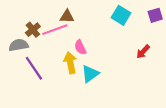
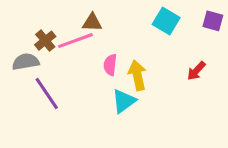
purple square: (155, 15) -> (213, 21), turned 32
pink semicircle: (80, 47) -> (110, 65), turned 32
yellow arrow: (70, 63) -> (137, 75), moved

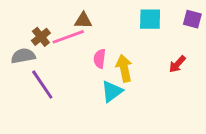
cyan square: (166, 21) -> (150, 19), turned -30

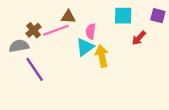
pink semicircle: (100, 59) -> (91, 31), moved
red arrow: (177, 64) -> (139, 38), moved
cyan triangle: (112, 91) -> (85, 47), moved

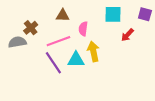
pink line: (56, 30) -> (58, 41), moved
cyan triangle: (85, 47) -> (76, 60), moved, turned 36
purple line: (35, 69) -> (53, 63), moved

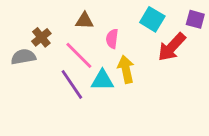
cyan square: (113, 14) -> (152, 19), turned 30
red arrow: (127, 35) -> (172, 47), size x1.6
pink line: (58, 41) -> (79, 55), turned 65

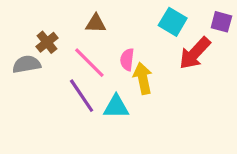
pink semicircle: (112, 39) -> (127, 60), moved
cyan triangle: (102, 80) -> (116, 107), moved

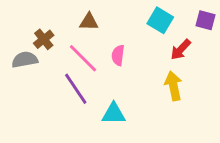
red arrow: (195, 53) -> (181, 49), size x0.7
yellow arrow: (143, 78) -> (173, 86), moved
cyan triangle: (116, 107) -> (114, 114), moved

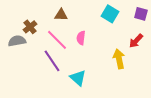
red arrow: (181, 49) -> (136, 41), moved
cyan triangle: (114, 114) -> (78, 78), turned 42

